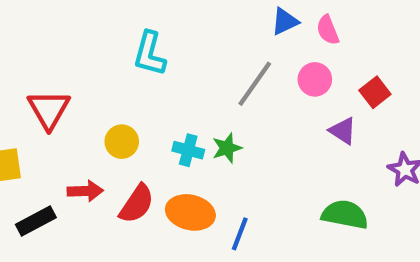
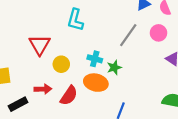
red triangle: (49, 109) -> (40, 45), moved
cyan cross: (188, 150) -> (95, 59), moved
orange ellipse: (190, 212) -> (96, 83), moved

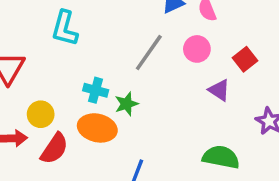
yellow circle: (61, 64) -> (41, 114), moved

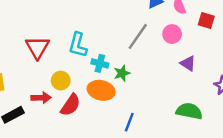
cyan L-shape: (65, 28) -> (78, 45), moved
red square: (245, 59) -> (206, 21), moved, turned -35

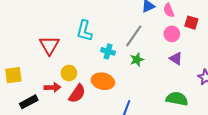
pink circle: (172, 34) -> (172, 34), moved
cyan L-shape: (78, 45) -> (84, 31), moved
cyan cross: (100, 63) -> (108, 51), moved
green star: (122, 73) -> (137, 60), moved

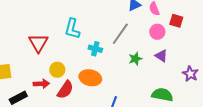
green star: (137, 60) -> (135, 59), moved

